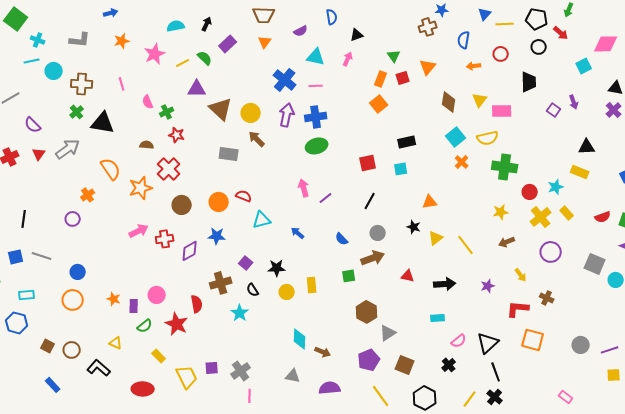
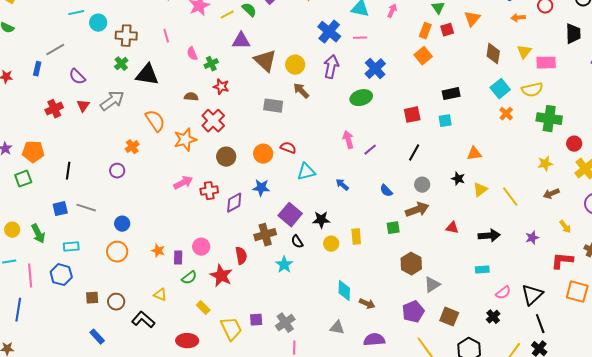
blue cross: (316, 117) -> (375, 69), moved, turned -35
purple square: (246, 263) -> (290, 215), size x1.6
brown square: (48, 346) -> (92, 298), turned -32

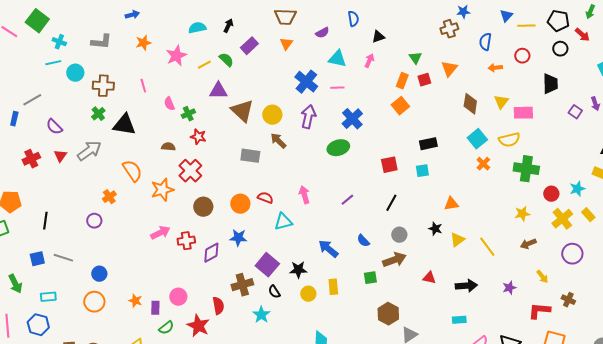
pink arrow: (348, 140) -> (304, 195), moved
blue arrow: (342, 185) -> (328, 249), moved, size x1.5

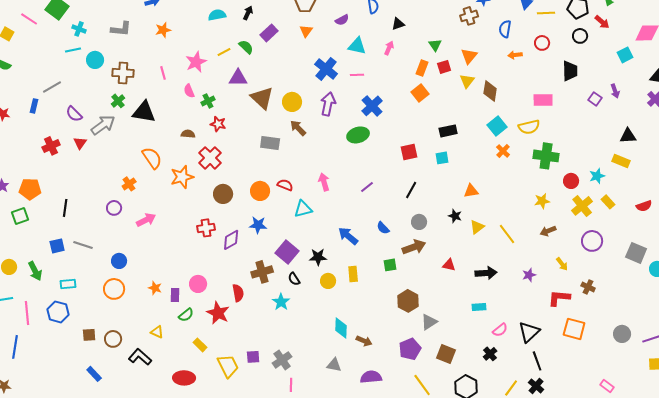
pink star: (176, 56) -> (196, 62), moved
yellow triangle: (501, 102) -> (467, 81), moved
gray arrow: (89, 151) -> (103, 125), moved
pink arrow: (160, 233) -> (146, 220), moved

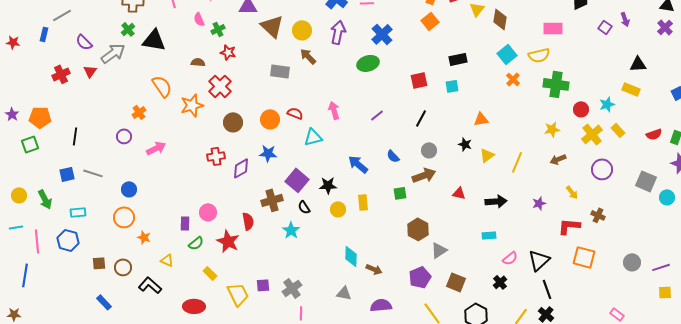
yellow line: (507, 234) -> (517, 162), turned 60
orange star: (155, 288) -> (144, 237), moved

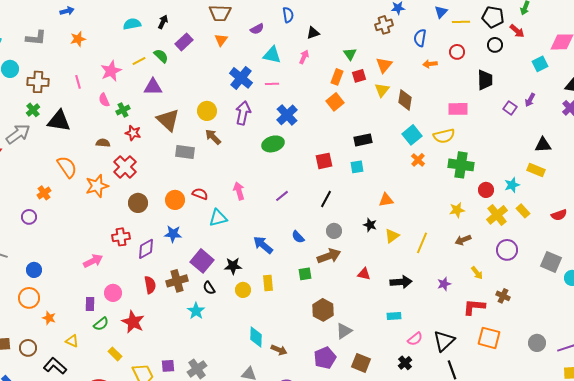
purple arrow: (625, 19) -> (530, 100), turned 48
brown triangle: (272, 26) -> (168, 120), moved
pink arrow: (156, 148) -> (93, 261), moved
red semicircle: (248, 221) -> (150, 285), moved

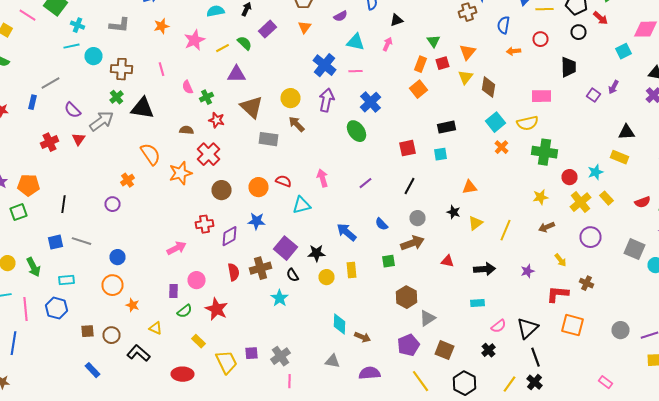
pink star: (111, 71) -> (194, 40), moved
green ellipse: (273, 144) -> (356, 131), turned 70

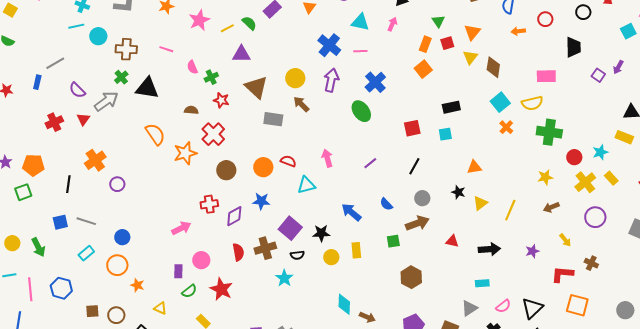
pink line: (162, 69) -> (166, 49), turned -56
orange cross: (128, 180) -> (95, 160), moved, size x1.5
black semicircle: (292, 275) -> (297, 255), turned -64
cyan rectangle: (66, 280) -> (86, 253), moved, turned -35
gray triangle: (428, 318) -> (469, 308), moved

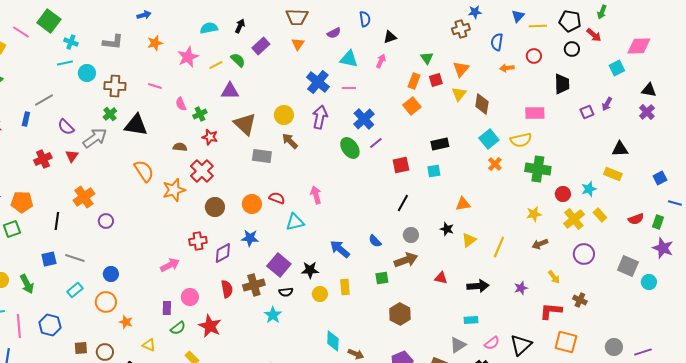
purple square: (598, 75) -> (587, 112), turned 32
purple line: (370, 163) -> (376, 143), moved

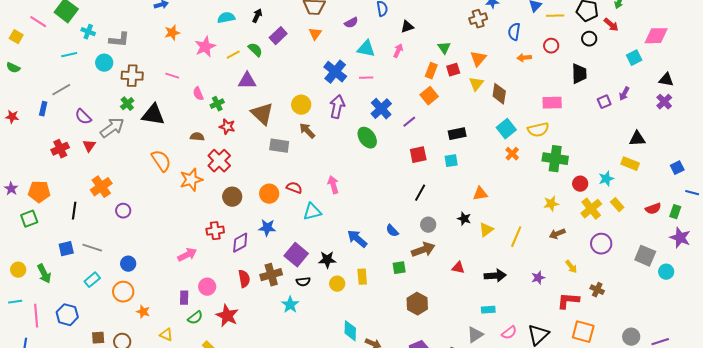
gray L-shape: (113, 42) -> (119, 40), moved
cyan line: (65, 63) -> (69, 55), moved
purple line: (376, 143) -> (409, 122), moved

